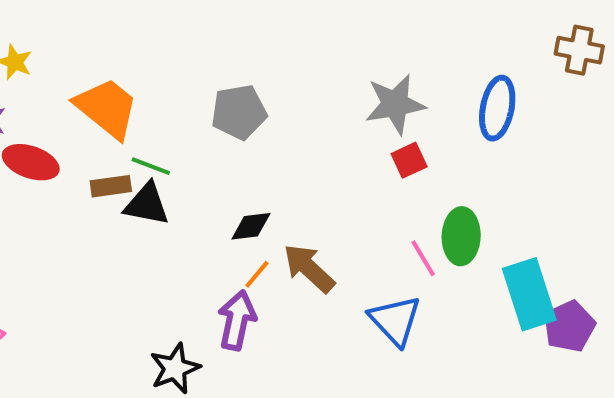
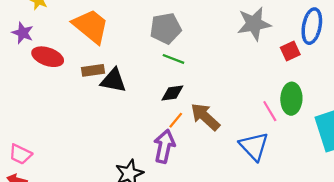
red square: (409, 160) -> (290, 51), moved
green line: (151, 166) -> (173, 59), moved

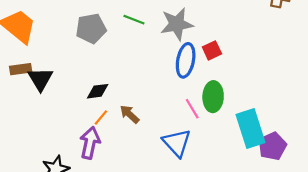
blue ellipse: (312, 26) -> (186, 60), moved
green line: (173, 59) -> (134, 20), moved
black triangle: (113, 81) -> (40, 79), turned 48
brown arrow: (205, 117) -> (130, 114), size x0.7

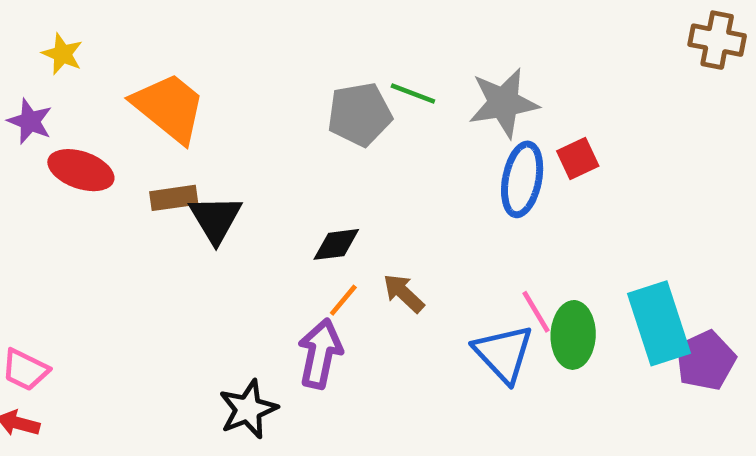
gray pentagon: (91, 28) -> (360, 114), moved
green ellipse: (213, 97) -> (573, 335), moved
pink line: (192, 109) -> (536, 312), moved

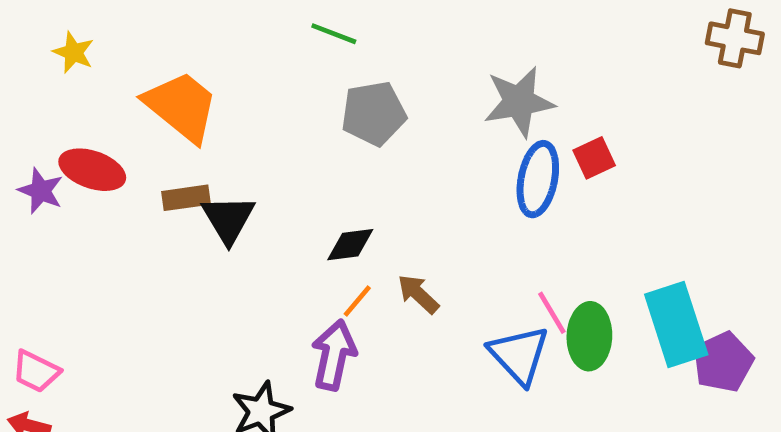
green line: (413, 93) -> (334, 34), moved
purple star: (30, 121) -> (41, 191), moved

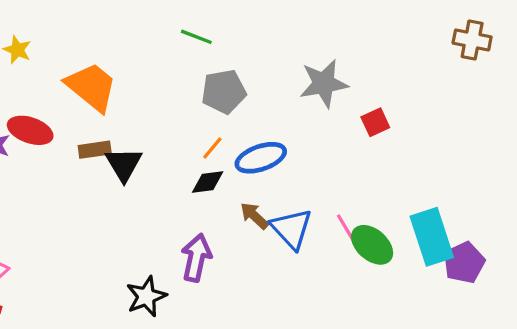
blue ellipse: (538, 179) -> (261, 158), moved, turned 60
orange line: (357, 301) -> (212, 148), moved
green ellipse: (589, 336) -> (372, 245), turned -51
blue triangle: (519, 355) -> (291, 229), moved

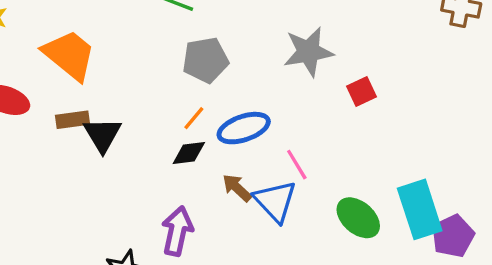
pink line: (346, 229) -> (297, 165), moved

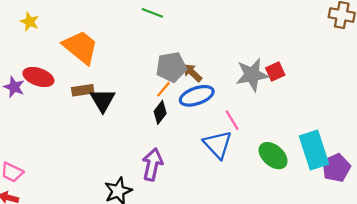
gray star: (308, 52) -> (252, 75), moved
gray pentagon: (205, 60) -> (171, 67), moved
black diamond: (189, 153) -> (160, 112), turned -45
brown arrow: (237, 188) -> (192, 73), moved

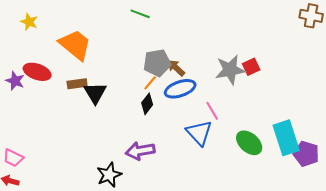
purple arrow: (152, 164) -> (140, 151), turned -112
purple pentagon: (336, 168) -> (306, 154), turned -30

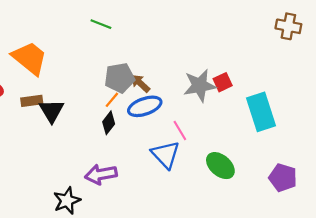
cyan rectangle: (286, 138) -> (261, 112), moved

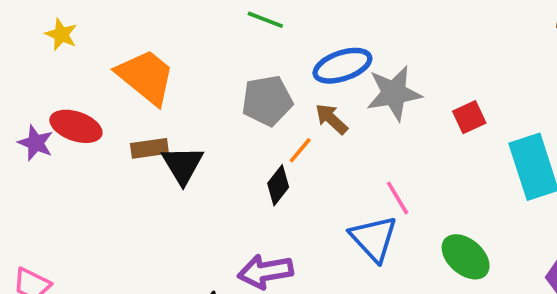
gray pentagon: (120, 78) -> (267, 101), moved
gray star: (200, 86) -> (394, 93), moved
orange line: (112, 100) -> (300, 150), moved
blue ellipse: (145, 106) -> (342, 66), moved

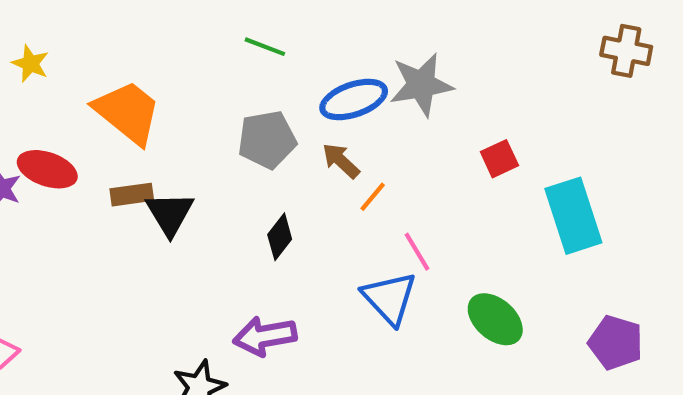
gray star: (394, 93) -> (421, 85), moved
orange line: (300, 150) -> (373, 197), moved

